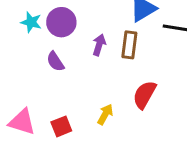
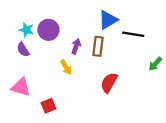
purple semicircle: (55, 61) -> (23, 50), moved
yellow arrow: (105, 114) -> (66, 67), moved, turned 120
pink triangle: (22, 122) -> (21, 87), moved

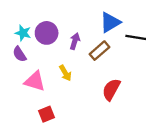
purple arrow: (76, 46) -> (75, 41), moved
brown rectangle: (98, 46) -> (100, 51), turned 42
pink triangle: (21, 87) -> (35, 81), moved

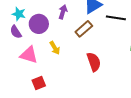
purple circle: (47, 33) -> (39, 24), moved
purple arrow: (75, 41) -> (63, 12), moved
red semicircle: (111, 89) -> (94, 62), turned 132

